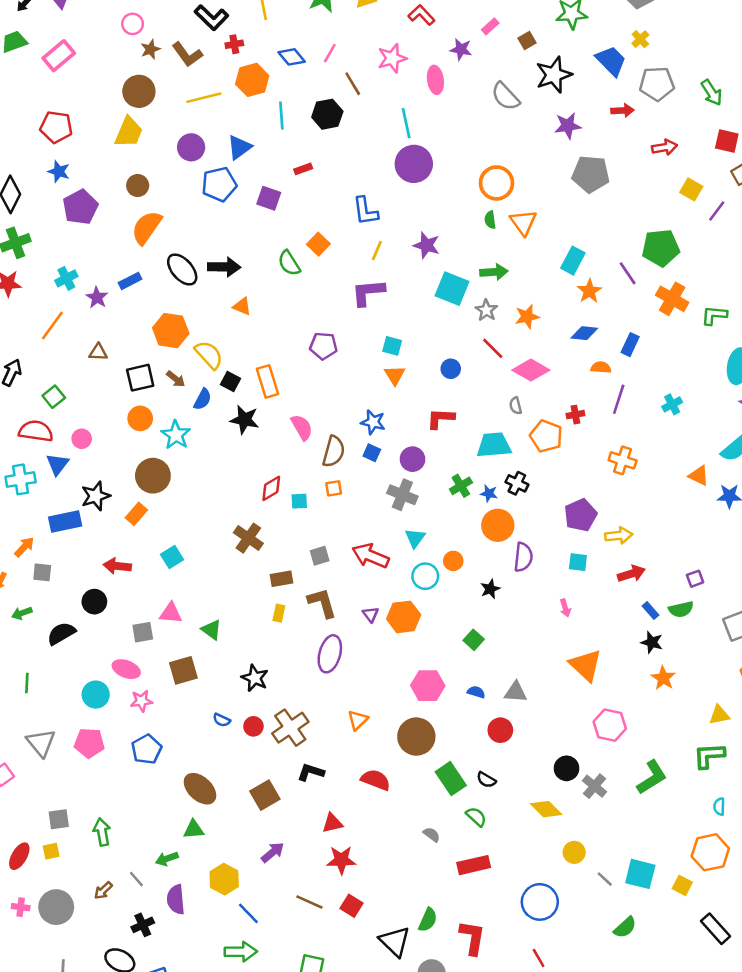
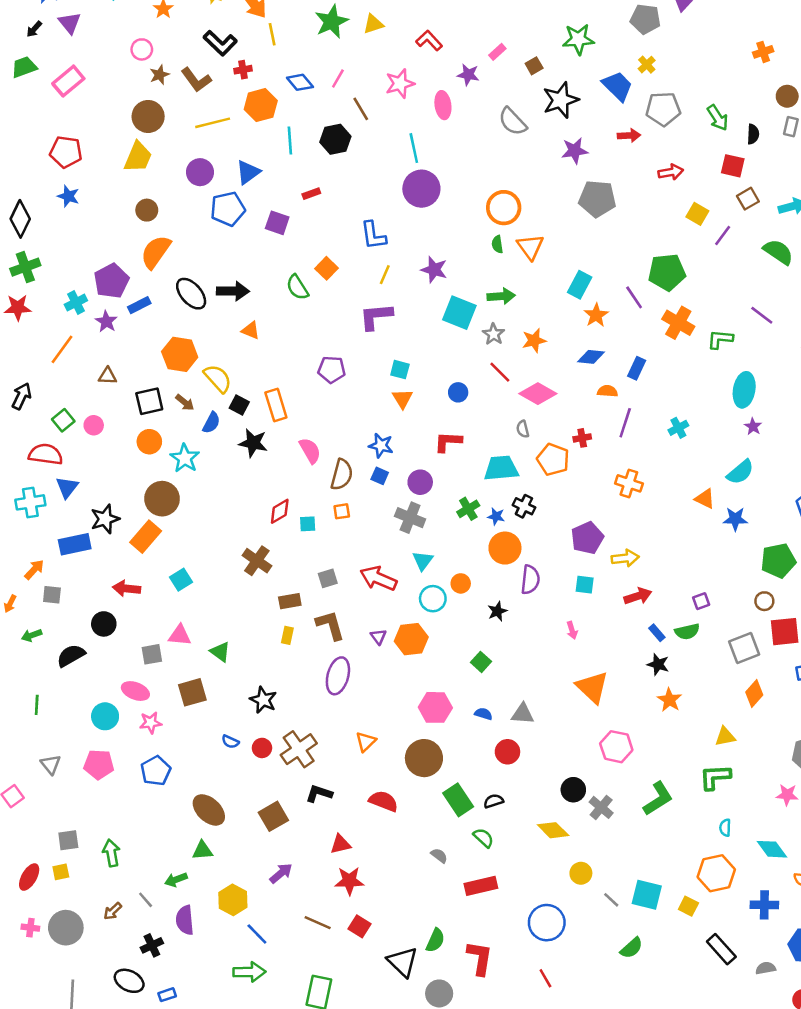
purple pentagon: (80, 207) -> (111, 281), moved
pink circle: (82, 439) -> (94, 425), moved
orange rectangle: (136, 514) -> (146, 537), size x1.4
gray triangle: (41, 743) -> (51, 764), size x0.7
black semicircle: (486, 780) -> (494, 801), turned 132

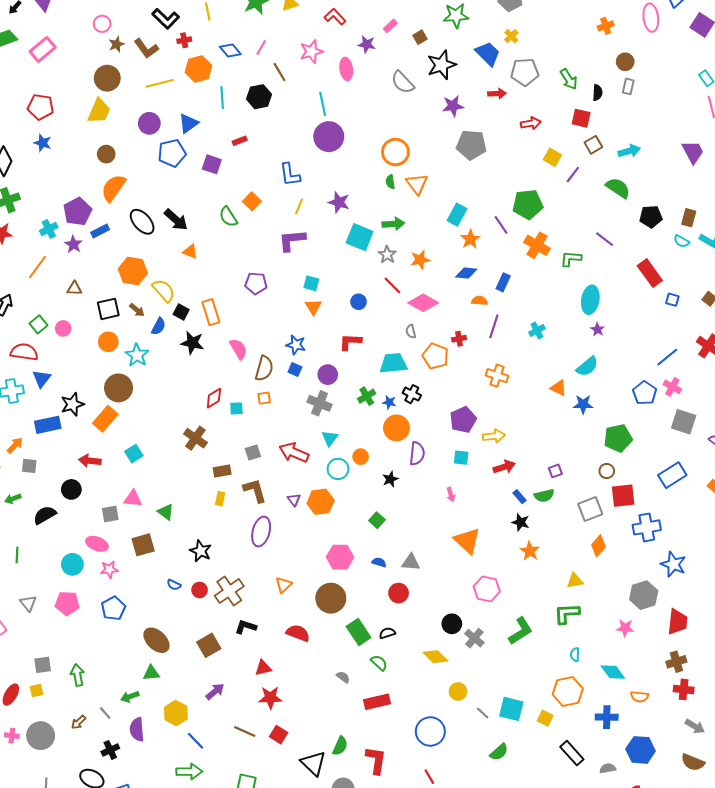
black arrow: (233, 291) -> (176, 220), turned 40

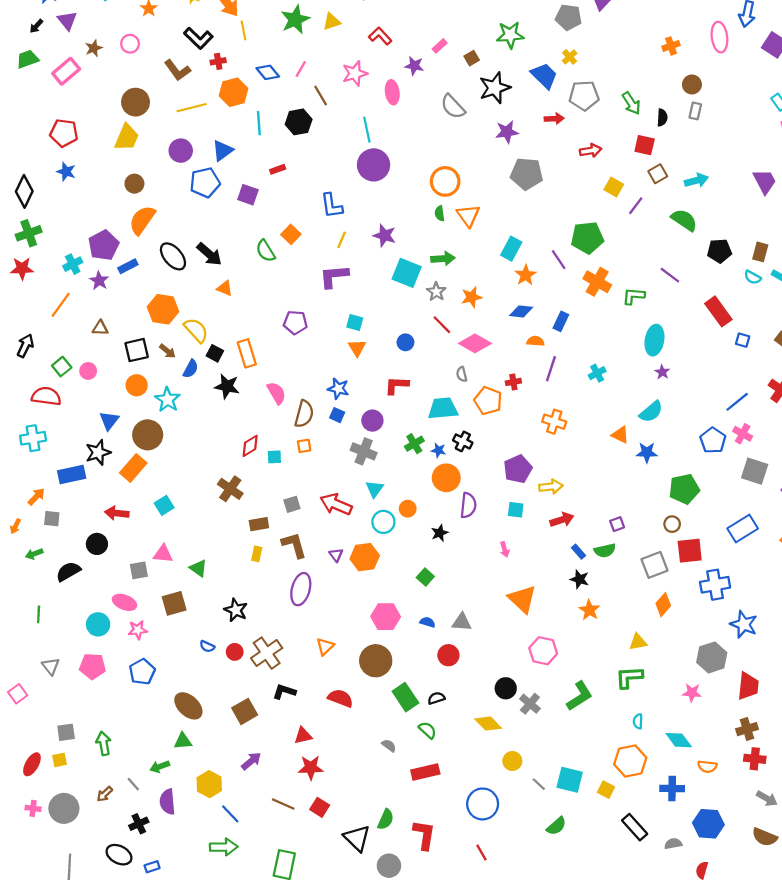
brown star: (116, 44) -> (94, 48), moved
blue triangle: (42, 379) -> (109, 421), moved

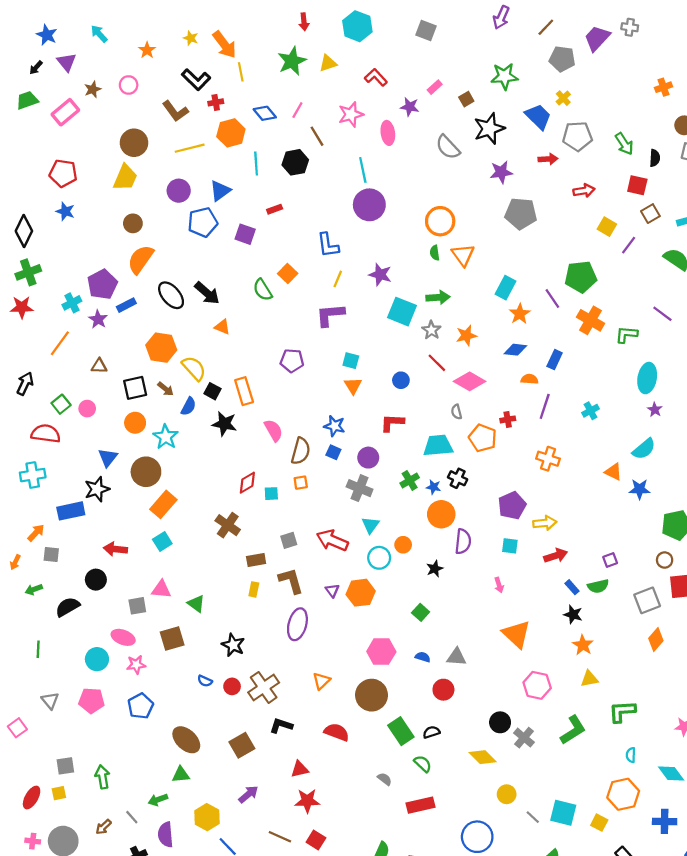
orange rectangle: (133, 468) -> (163, 504), moved
yellow triangle: (638, 642) -> (589, 679), moved

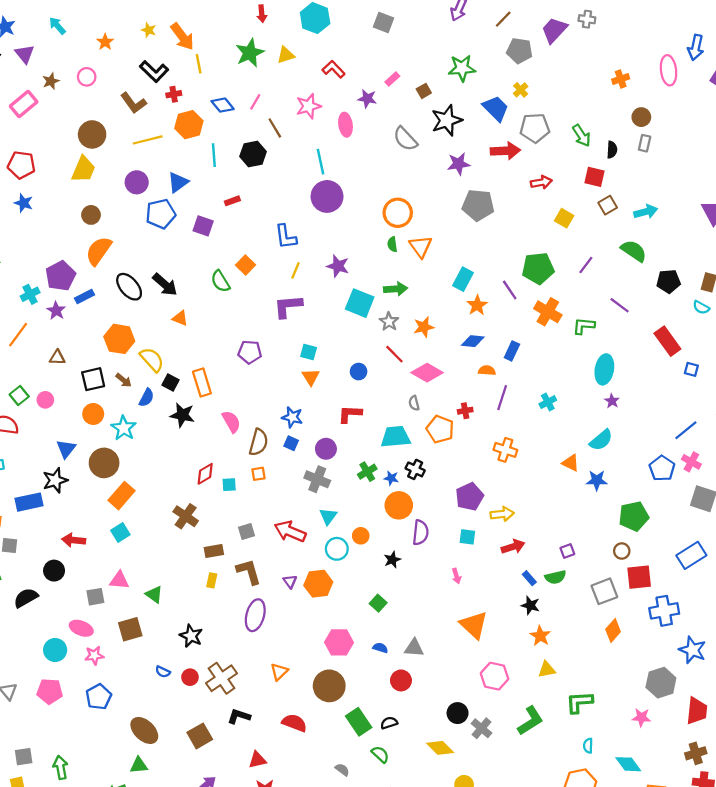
red arrow: (548, 159) -> (505, 151), size x1.5
purple line: (629, 245) -> (586, 265), moved

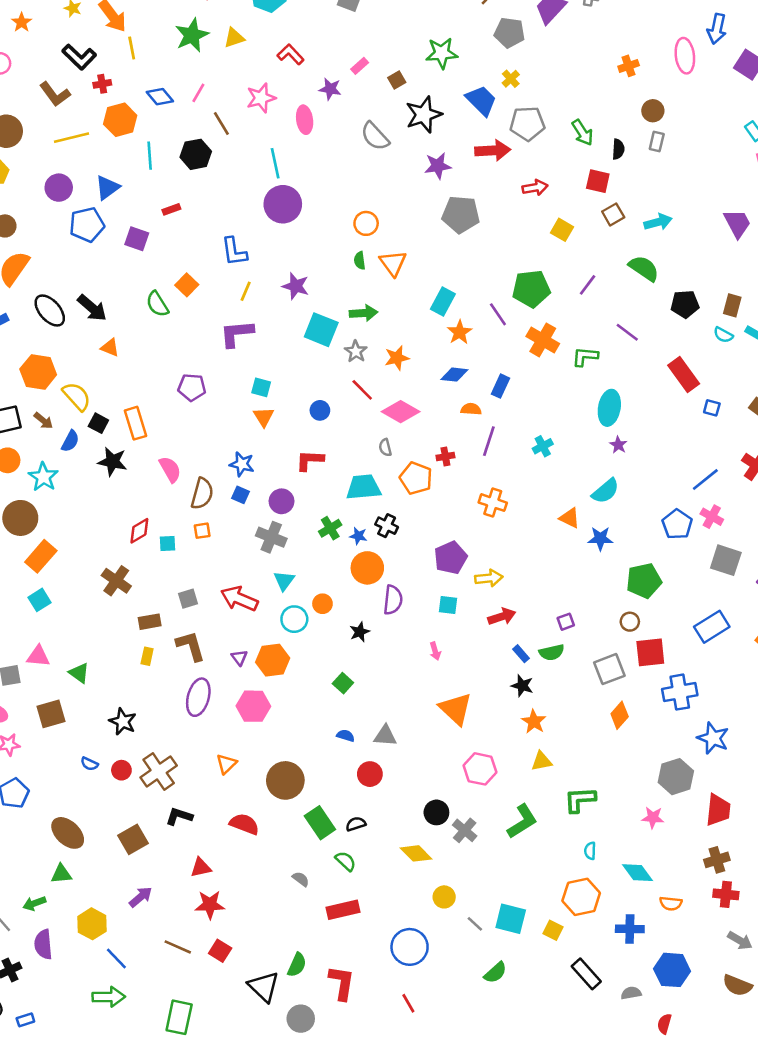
orange circle: (398, 213) -> (366, 223), size x0.7
pink hexagon: (339, 642) -> (253, 706), moved

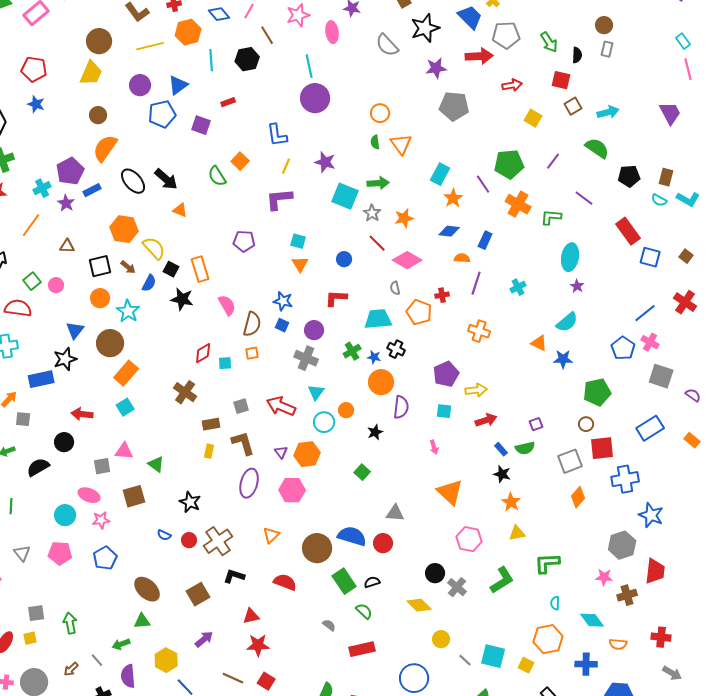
blue square: (712, 408) -> (650, 257), size x1.5
blue semicircle: (346, 736) -> (352, 536), moved, size x2.0
brown cross: (717, 860) -> (627, 595), moved

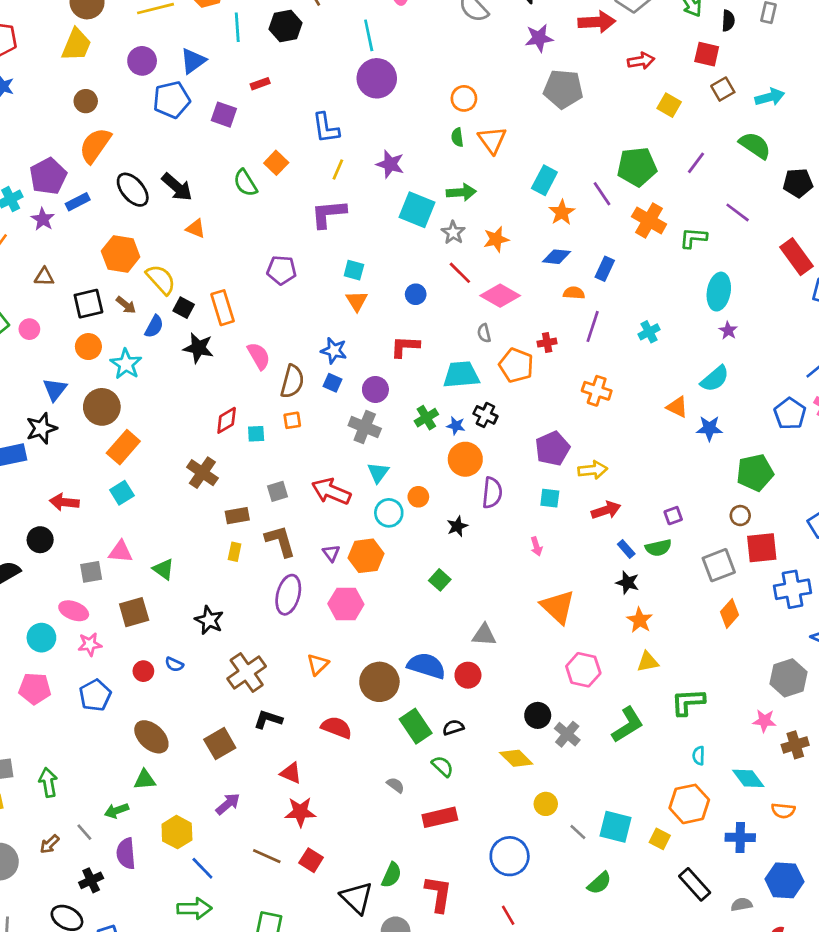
red circle: (189, 540) -> (143, 671), moved
red triangle: (251, 616) -> (291, 773), turned 36

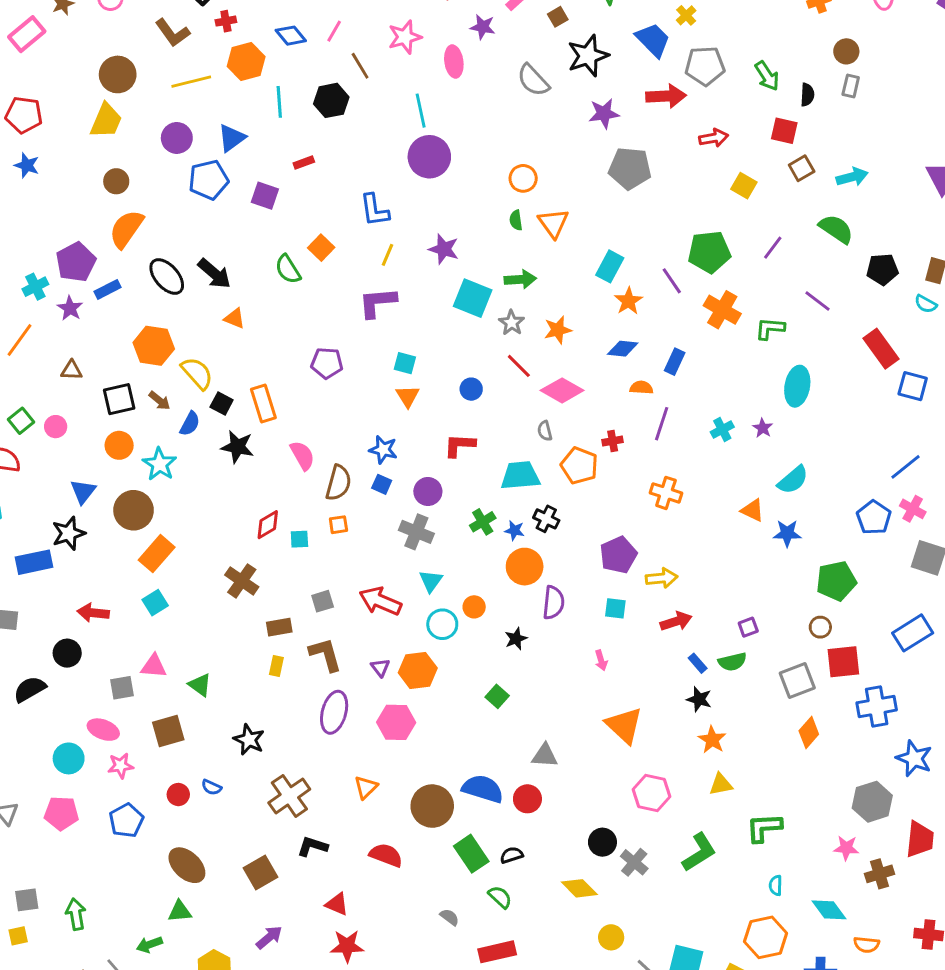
purple star: (728, 330) -> (763, 428), moved

